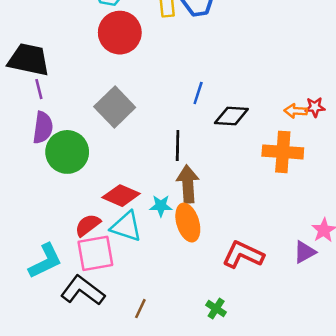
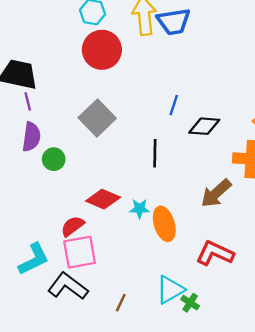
green circle: (67, 152) -> (54, 159), size x0.6
brown arrow: (188, 184) -> (216, 193), moved, turned -128
cyan triangle: (126, 226) -> (170, 290), moved, turned -48

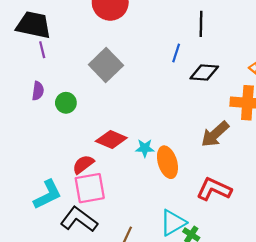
purple semicircle: (31, 137) -> (38, 91), moved, size x0.7
black line: (155, 153) -> (201, 24), moved

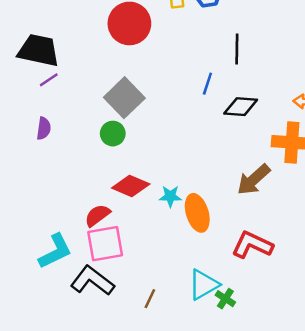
purple line: (42, 50) -> (49, 80), turned 70
green circle: (66, 103) -> (113, 134), moved

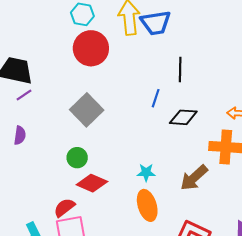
green circle: (113, 134) -> (77, 158), moved
cyan star: (170, 196) -> (146, 173), moved

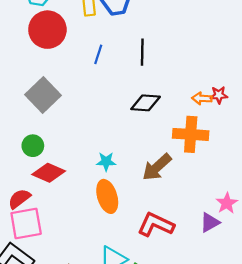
blue line: (156, 98) -> (98, 54), moved

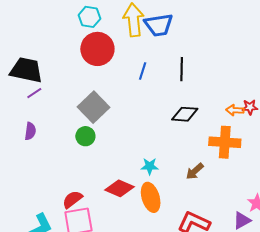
green circle: (33, 146) -> (85, 136), moved
brown arrow: (157, 167) -> (195, 171), size x0.7
red diamond: (49, 173) -> (120, 188), moved

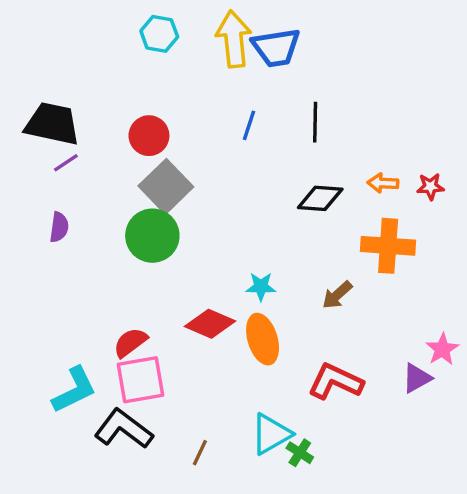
red circle: (97, 49) -> (149, 136), moved, size x0.7
orange arrow: (235, 110) -> (383, 183), moved
green circle: (85, 136) -> (152, 236), size x1.6

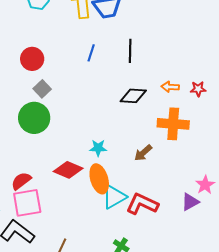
gray square: (166, 186) -> (42, 89), size x0.6
cyan triangle: (271, 434) -> (114, 197), moved

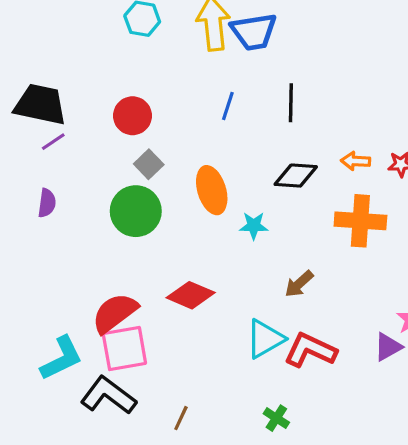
cyan star: (98, 148) -> (254, 226), moved
brown arrow: (143, 153) -> (299, 284), moved
orange ellipse: (99, 179) -> (212, 190), moved
red semicircle: (21, 181) -> (115, 313), size x1.4

